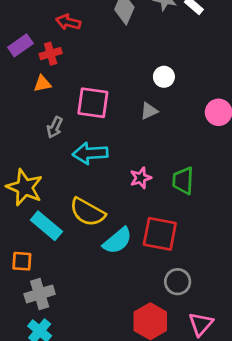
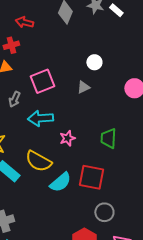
pink square: (93, 103) -> (42, 81), turned -30
pink star: (141, 178) -> (67, 138), moved

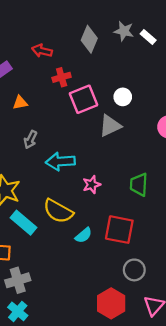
red cross: (11, 45) -> (62, 77), moved
pink square: (42, 81) -> (84, 99), moved
gray triangle: (83, 87) -> (110, 126), size x1.5
cyan semicircle: (60, 182) -> (84, 235), size x0.7

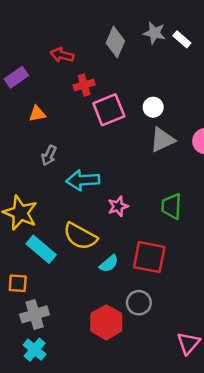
gray triangle: (110, 126) -> (162, 140), moved
gray circle: (134, 270) -> (139, 303), moved
red hexagon: (111, 303) -> (106, 322), moved

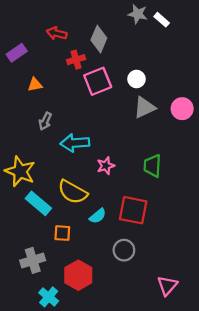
gray diamond: (115, 42) -> (99, 39), moved
orange square: (18, 283) -> (62, 233), moved
red hexagon: (106, 322) -> (78, 275), moved
cyan cross: (35, 350) -> (49, 297), moved

